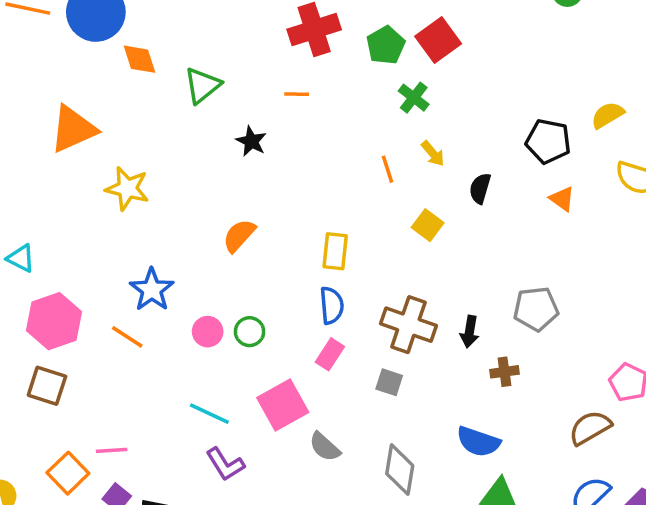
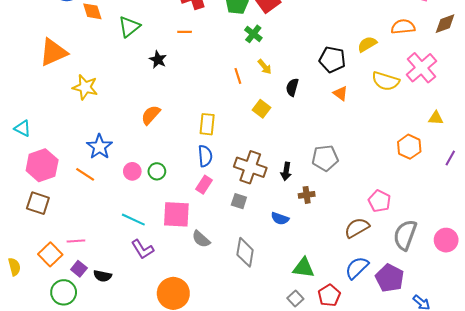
pink square: (283, 405) -> (176, 214), turned 32
blue semicircle: (478, 442) -> (280, 219), moved, size x0.7

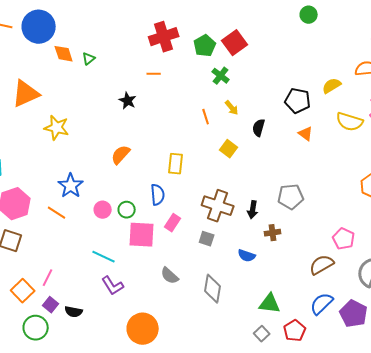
green triangle: (129, 27) -> (89, 59), moved, size x0.6
blue semicircle: (205, 156) -> (158, 195), moved
pink square: (176, 214) -> (142, 235), moved
pink line: (76, 241) -> (48, 278), turned -60

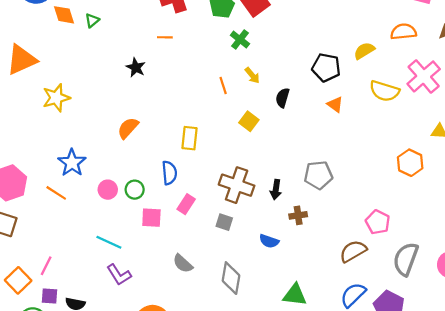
yellow star: (57, 128) -> (56, 98), turned -30
pink square: (142, 235) -> (151, 218), size x0.7
purple square: (51, 305) -> (50, 296), turned -35

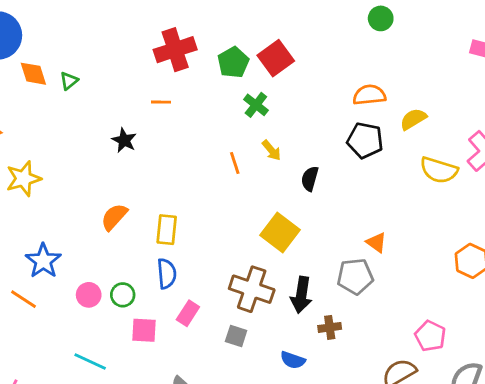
orange semicircle: (403, 32) -> (369, 95), moved
orange triangle: (335, 104) -> (376, 242), moved
yellow square: (249, 121) -> (280, 232), moved, size x1.5
yellow rectangle: (190, 138) -> (167, 230), moved
black arrow: (276, 190) -> (301, 295), size x1.4

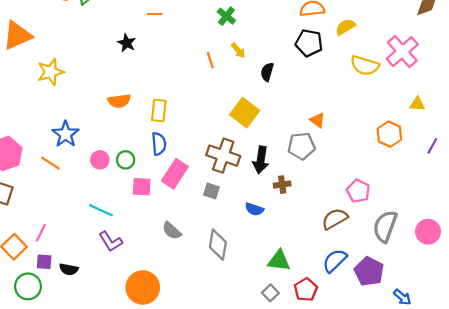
orange semicircle: (114, 217) -> (119, 101), turned -140
pink rectangle: (188, 313) -> (175, 174), size x1.5

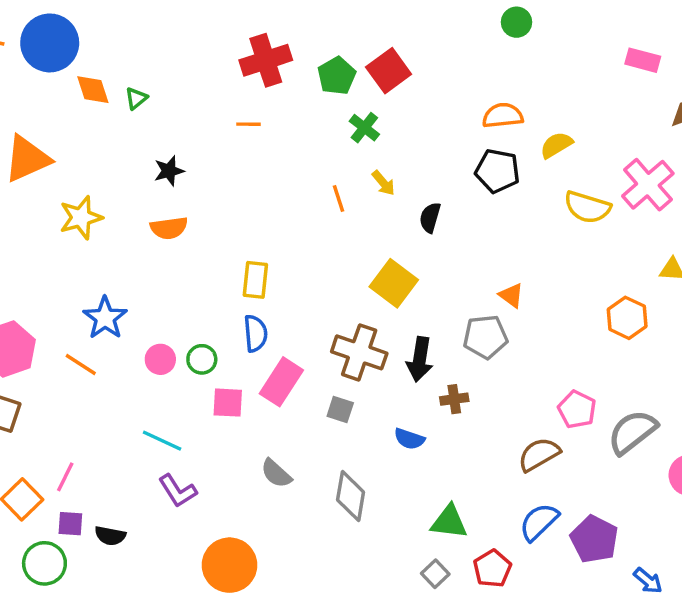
black star: (127, 43) -> (169, 171), moved, turned 30
orange semicircle: (119, 101) -> (169, 228), moved
gray semicircle: (385, 226) -> (632, 432), moved, turned 32

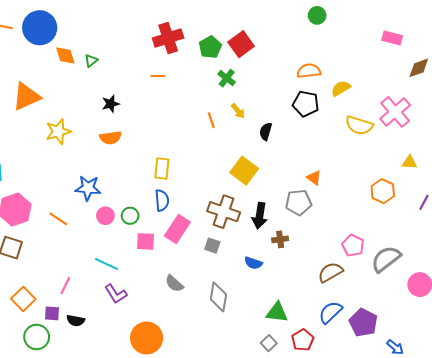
blue star: (105, 318) -> (88, 188), moved, turned -30
pink line: (65, 477) -> (65, 286), moved

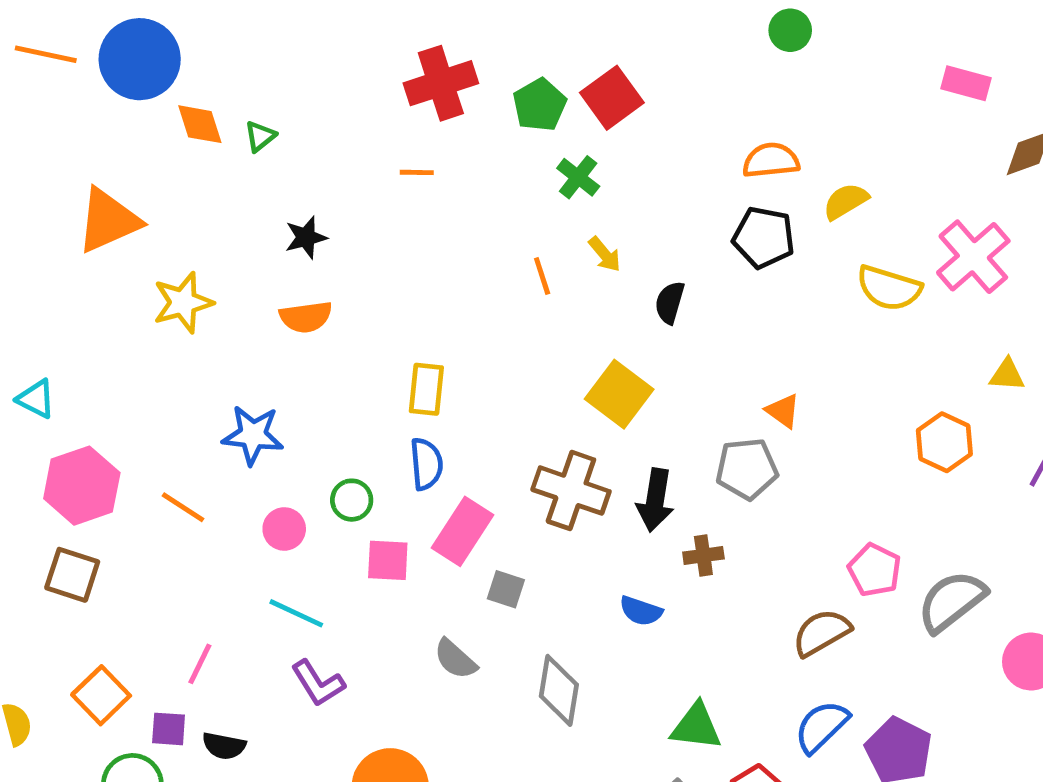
pink circle: (105, 216) -> (284, 529), moved
gray square: (212, 246) -> (506, 589), moved

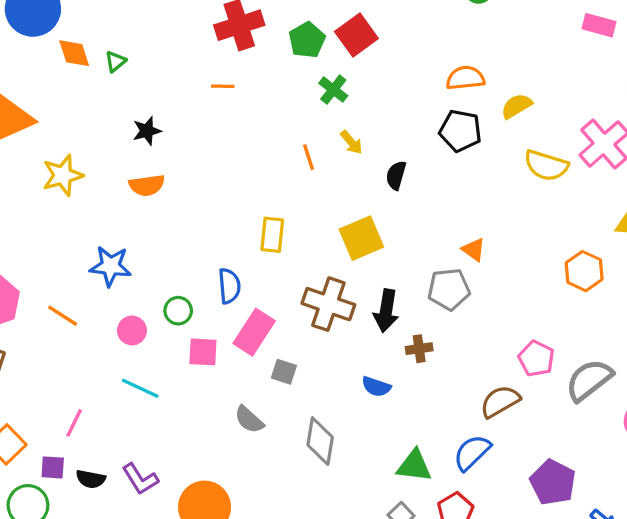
yellow rectangle: (426, 389) -> (272, 235), moved
yellow square: (619, 394) -> (361, 238), turned 30
purple L-shape: (318, 683) -> (140, 479), moved
blue semicircle: (821, 727) -> (472, 453), moved

